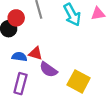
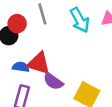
red triangle: (36, 53) -> (39, 63), size x1.5

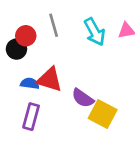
purple semicircle: (53, 81) -> (83, 98), moved

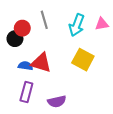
cyan arrow: (95, 32) -> (77, 25), turned 50
purple semicircle: (83, 98) -> (57, 101), moved, turned -48
yellow square: (103, 114) -> (83, 60), moved

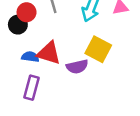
purple semicircle: (57, 101) -> (77, 67), moved

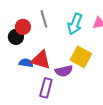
purple rectangle: (31, 88) -> (46, 88), moved

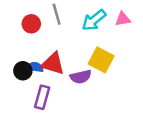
cyan arrow: (75, 24) -> (94, 20), turned 30
black circle: (16, 37) -> (23, 71), moved
purple rectangle: (46, 88) -> (42, 97), moved

